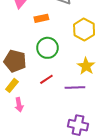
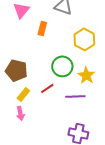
orange rectangle: (41, 18) -> (42, 28), turned -64
green circle: (47, 48) -> (62, 66), moved
yellow rectangle: (12, 85) -> (23, 94), moved

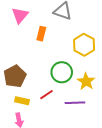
brown pentagon: (16, 70) -> (15, 76), turned 30
yellow rectangle: (23, 94) -> (22, 101), turned 64

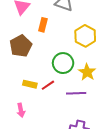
brown pentagon: (15, 76) -> (21, 46), moved
yellow rectangle: (22, 101) -> (30, 84), moved

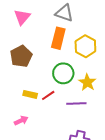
orange rectangle: (43, 25) -> (58, 38), moved, size x1.5
pink arrow: (21, 110) -> (21, 121), turned -104

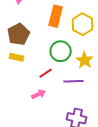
yellow rectangle: (30, 94) -> (17, 57), moved
pink arrow: (21, 121) -> (39, 94), moved

